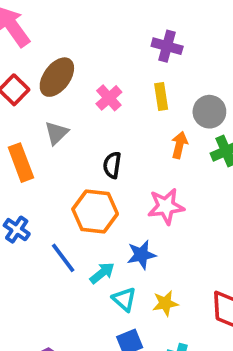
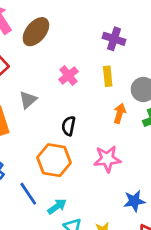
brown ellipse: (57, 77) -> (36, 32), moved
blue star: (141, 255) -> (134, 201), moved

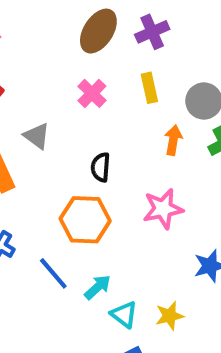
brown ellipse: (36, 32) -> (98, 31), moved
purple cross: (114, 39) -> (152, 32), turned -35
gray triangle: (28, 100) -> (37, 136), turned -36

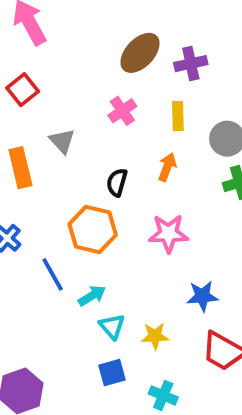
orange arrow: (173, 140) -> (167, 167), moved

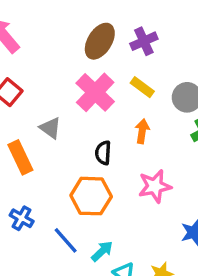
pink cross: (122, 111) -> (95, 92), size x1.6
yellow rectangle: (178, 116) -> (142, 87), turned -40

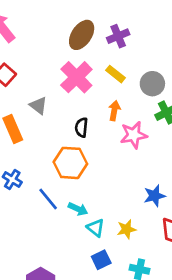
pink star: (155, 186) -> (134, 135), moved
cyan arrow: (102, 251) -> (78, 209), turned 66

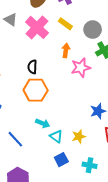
gray triangle: (38, 105) -> (11, 20), moved
black semicircle: (81, 127) -> (32, 67), moved
blue line: (48, 199) -> (15, 139), moved

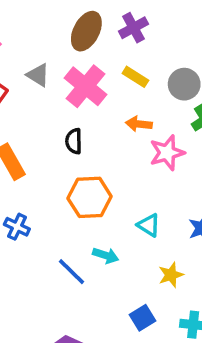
orange arrow: (66, 50) -> (139, 124), turned -88
black semicircle: (32, 67) -> (74, 141), moved
cyan triangle: (56, 136) -> (149, 225), moved
blue line: (15, 139) -> (71, 272), moved

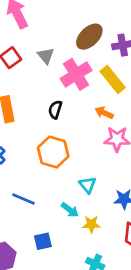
yellow rectangle: (135, 77) -> (113, 79), size x1.5
cyan arrow: (106, 255) -> (70, 210), moved
blue line: (71, 272) -> (24, 199), turned -40
blue square: (143, 318) -> (43, 241), moved

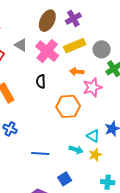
yellow rectangle: (113, 79) -> (75, 46), turned -55
orange hexagon: (53, 152) -> (68, 106), moved
cyan triangle: (88, 185) -> (93, 136), moved

